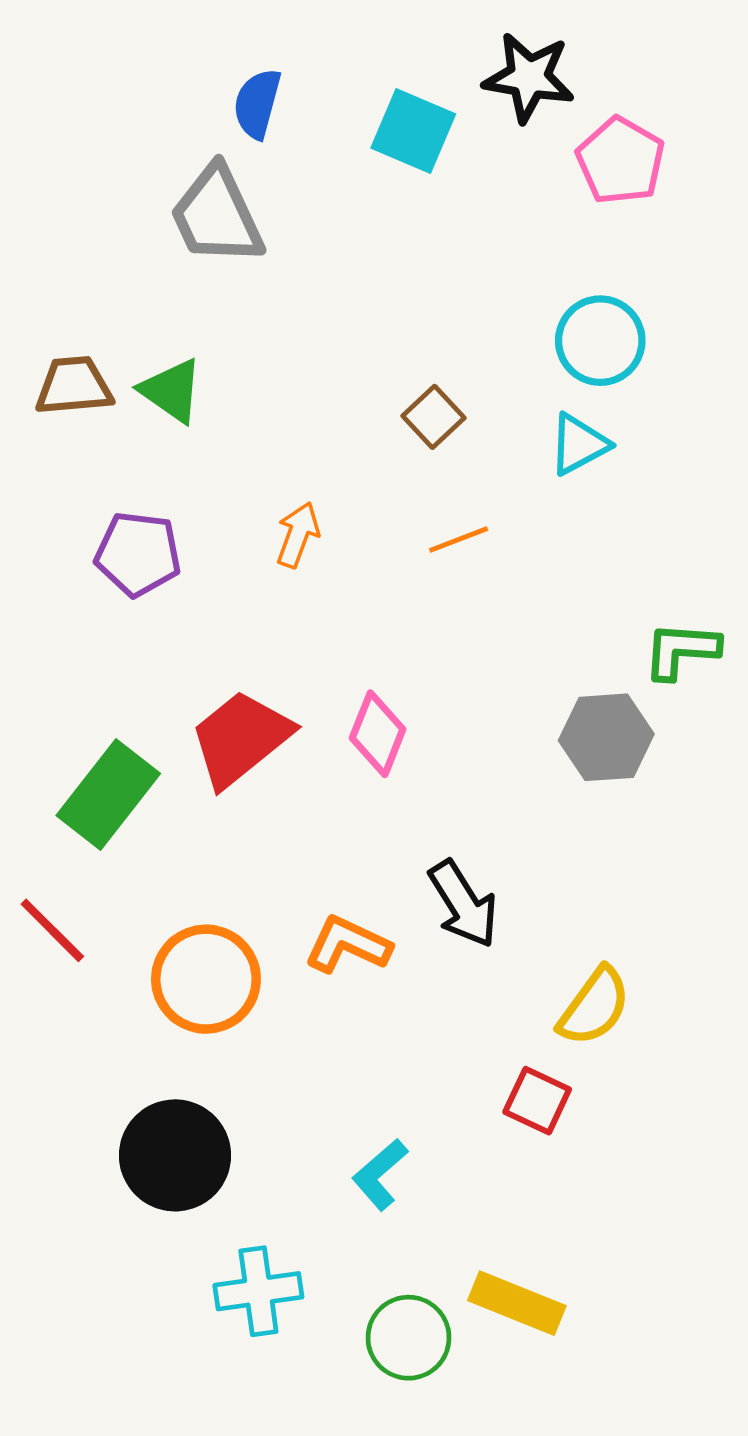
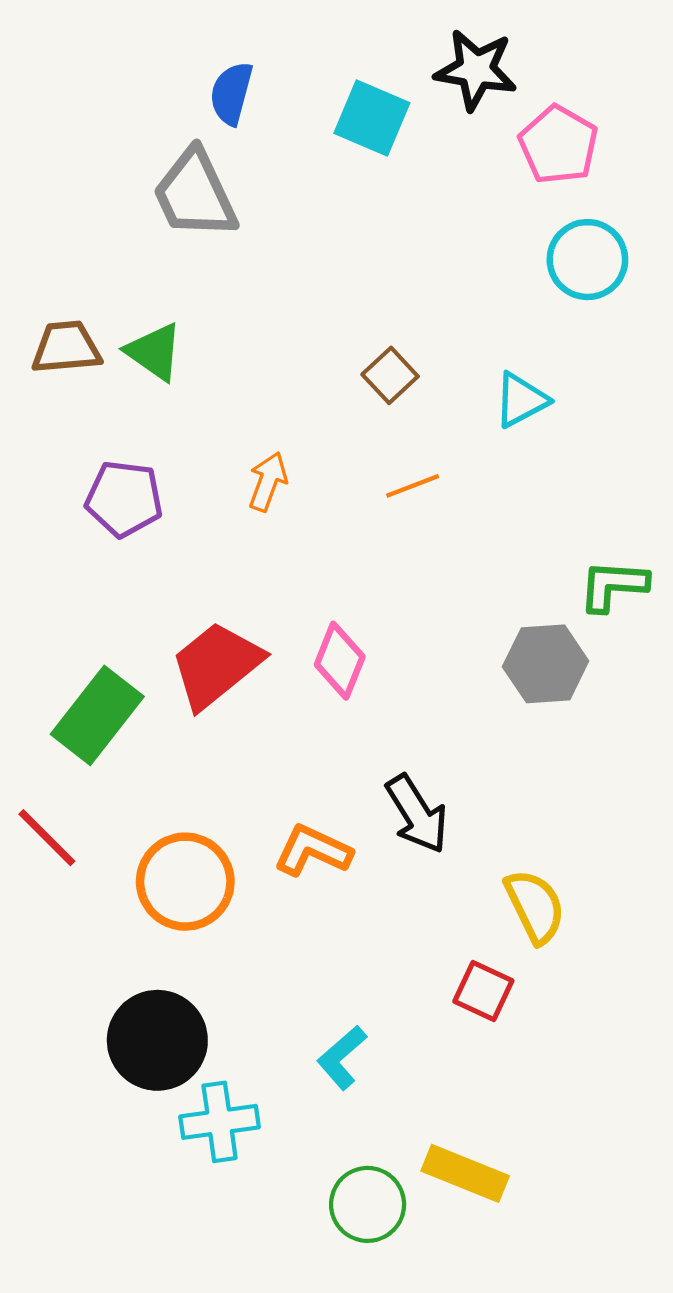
cyan circle: (600, 341) -> (587, 260), moved
yellow semicircle: (594, 1007) -> (535, 906), turned -62
cyan cross: (258, 1291) -> (220, 1122), moved

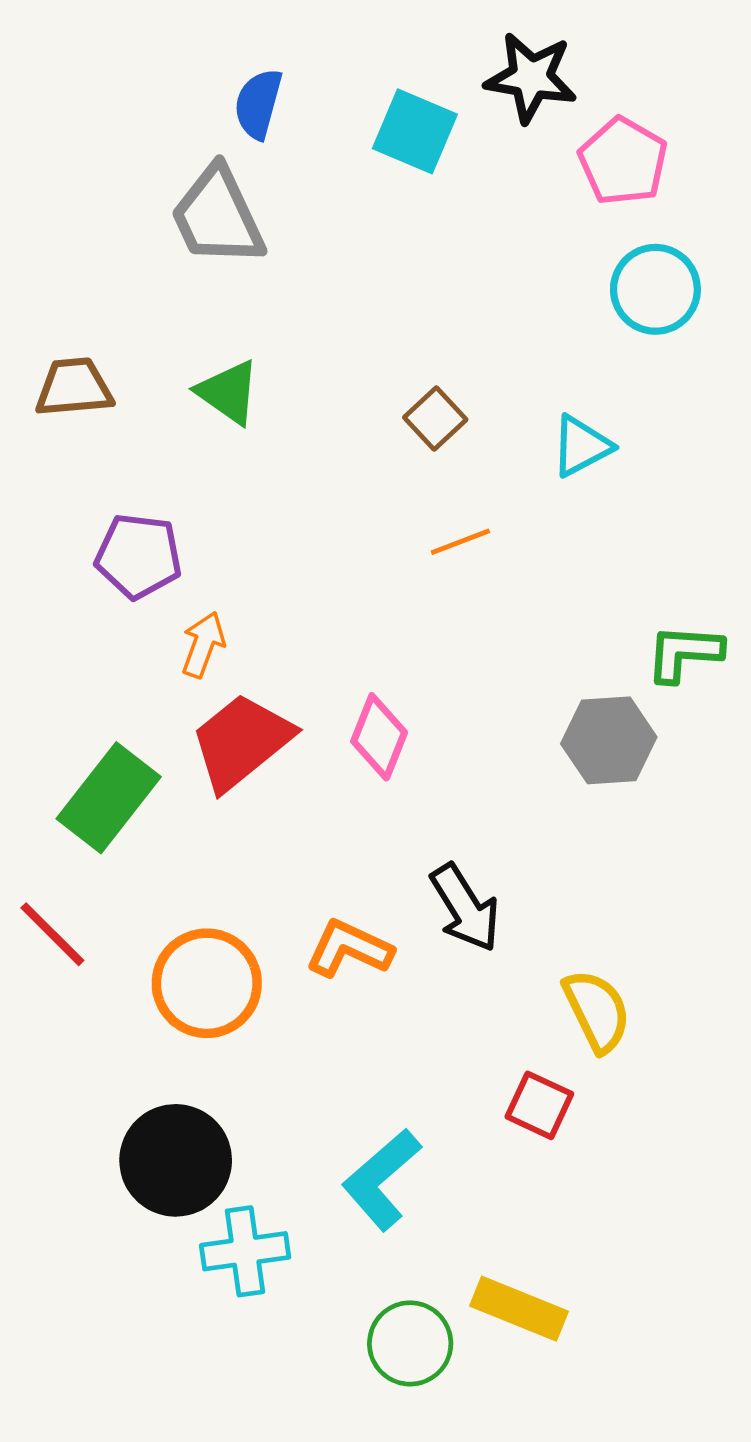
green triangle: (154, 352) -> (228, 392), moved
orange arrow: (268, 482) -> (203, 645), moved
cyan L-shape: (342, 1057) -> (381, 1179), size x1.4

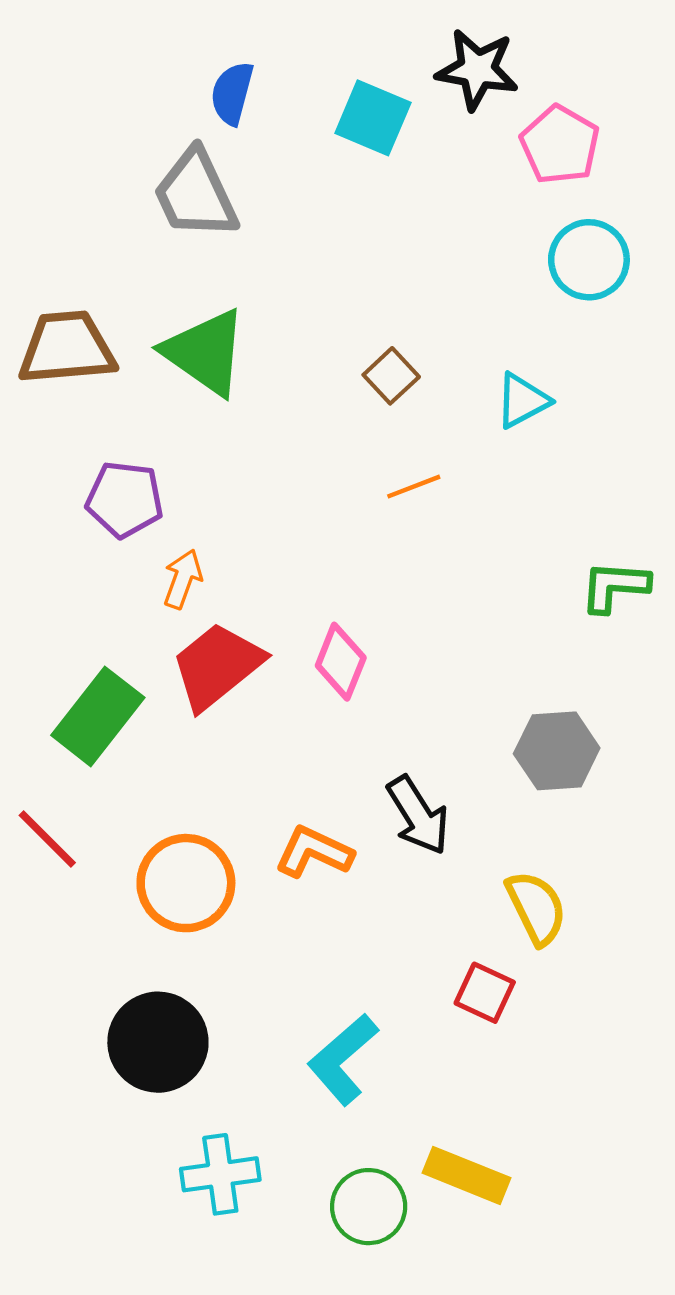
brown trapezoid: (74, 387) -> (67, 348), size x1.4
green triangle: (228, 392) -> (205, 352), size x1.5
gray hexagon: (609, 740) -> (557, 751), moved
cyan cross: (245, 1251) -> (220, 1174), moved

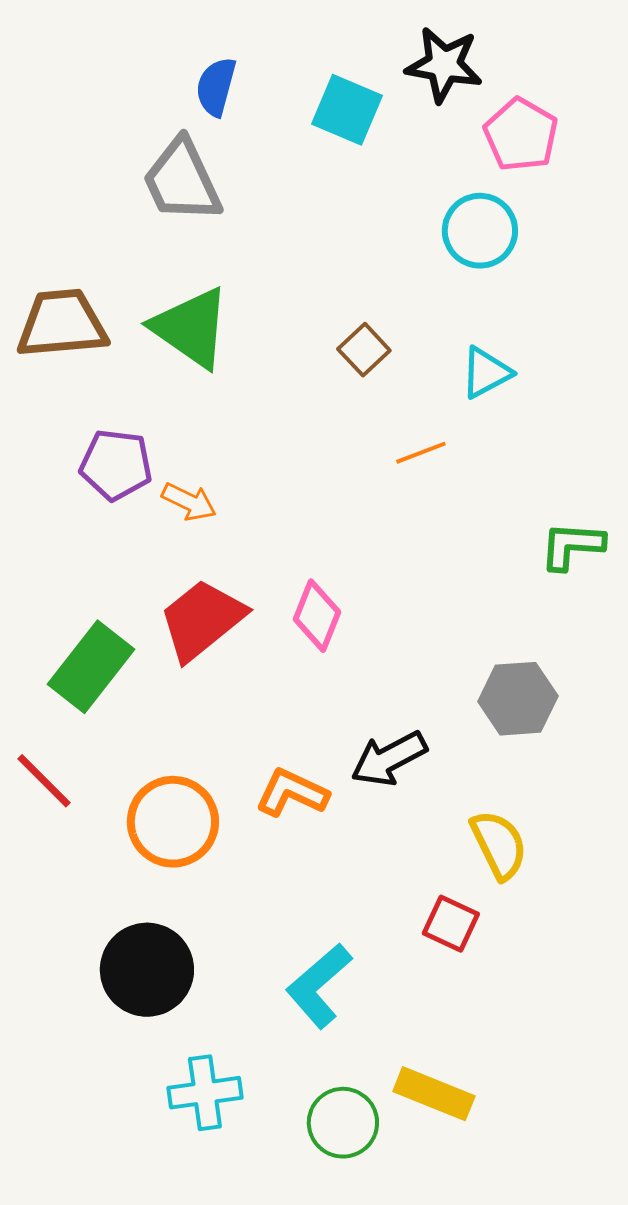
cyan circle: (589, 260) -> (480, 231), moved
orange line: (414, 487) -> (421, 453), moved
orange arrow: (183, 579) -> (189, 502), moved, turned 96
black arrow: (418, 815) -> (389, 759), turned 94

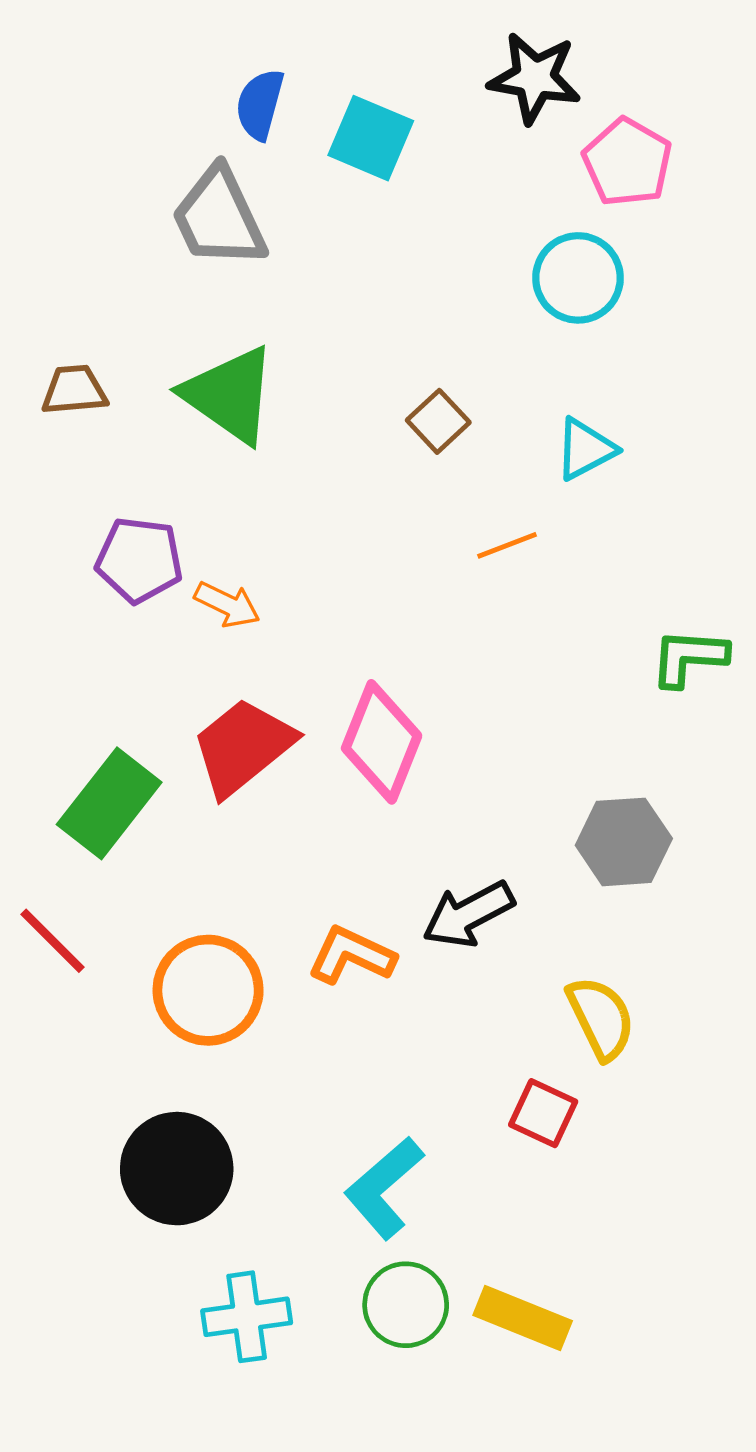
cyan square: (347, 110) -> (371, 138), moved
brown trapezoid: (62, 324) -> (74, 390), size x0.6
pink diamond: (317, 616) -> (382, 742), size x1.4
green circle: (343, 1123) -> (406, 1305), moved

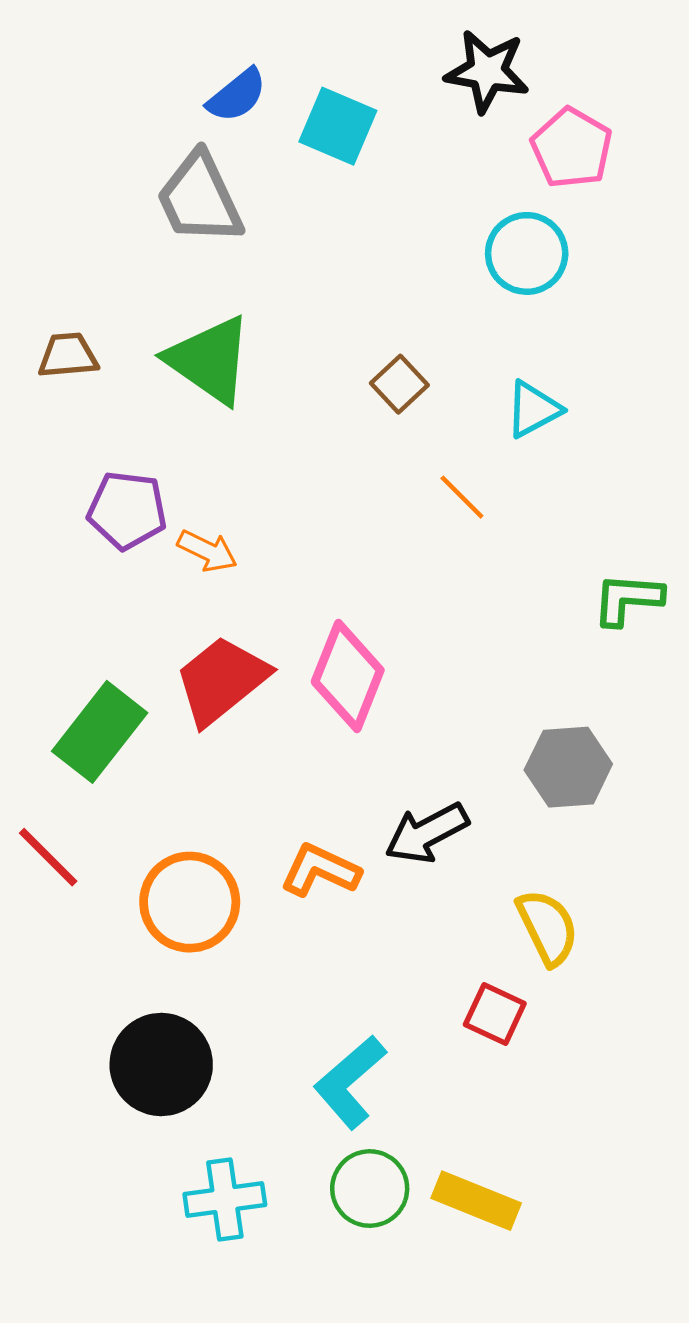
blue semicircle: (260, 104) -> (237, 95), turned -144
orange line: (507, 545) -> (462, 497), turned 66

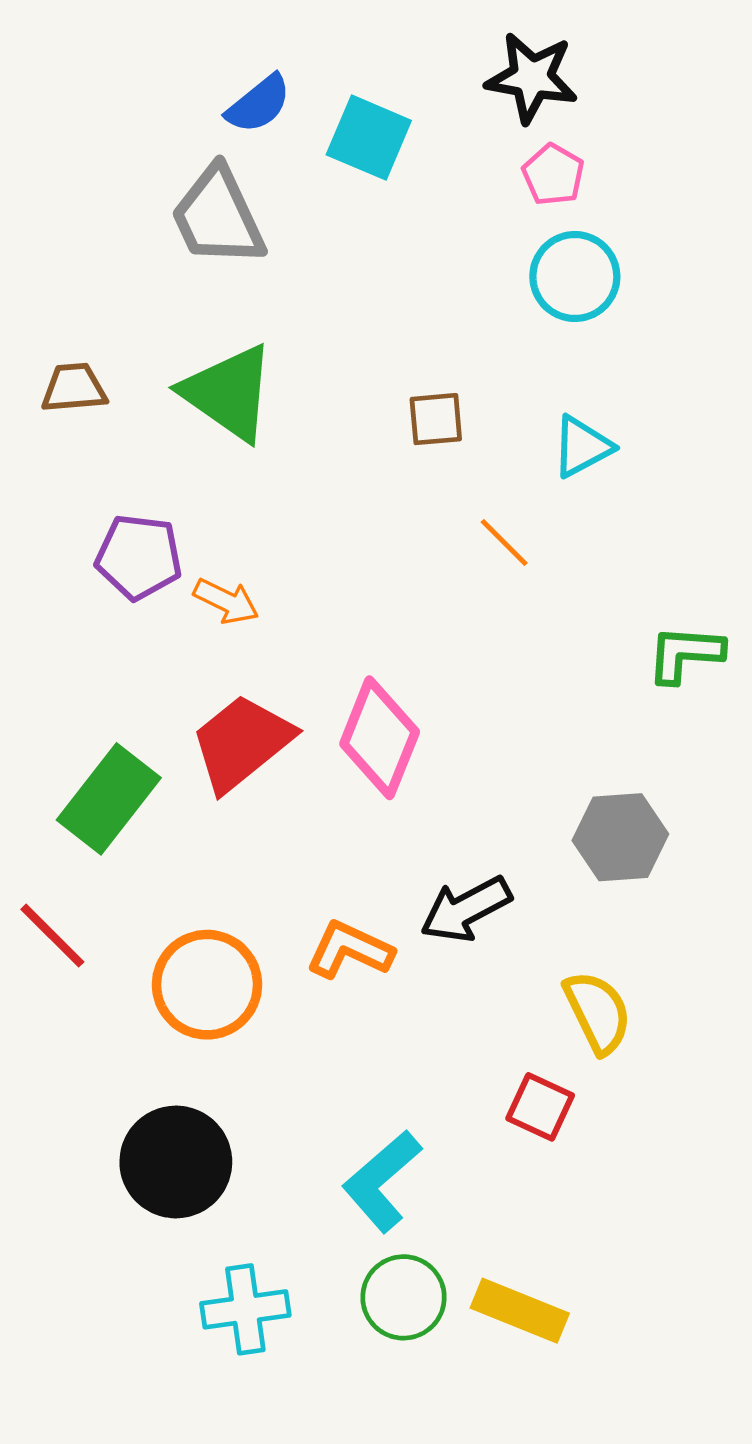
pink pentagon: (572, 148) -> (553, 175), moved, size x0.7
brown square: (399, 384) -> (436, 419), turned 38

